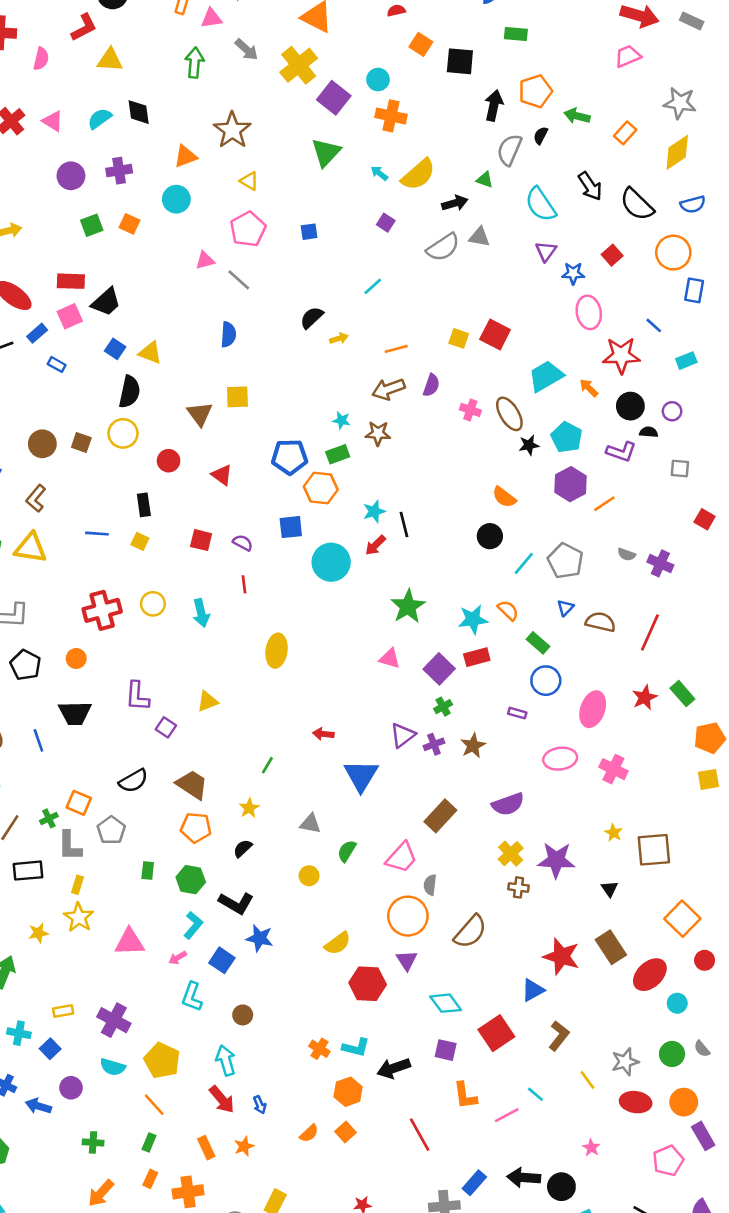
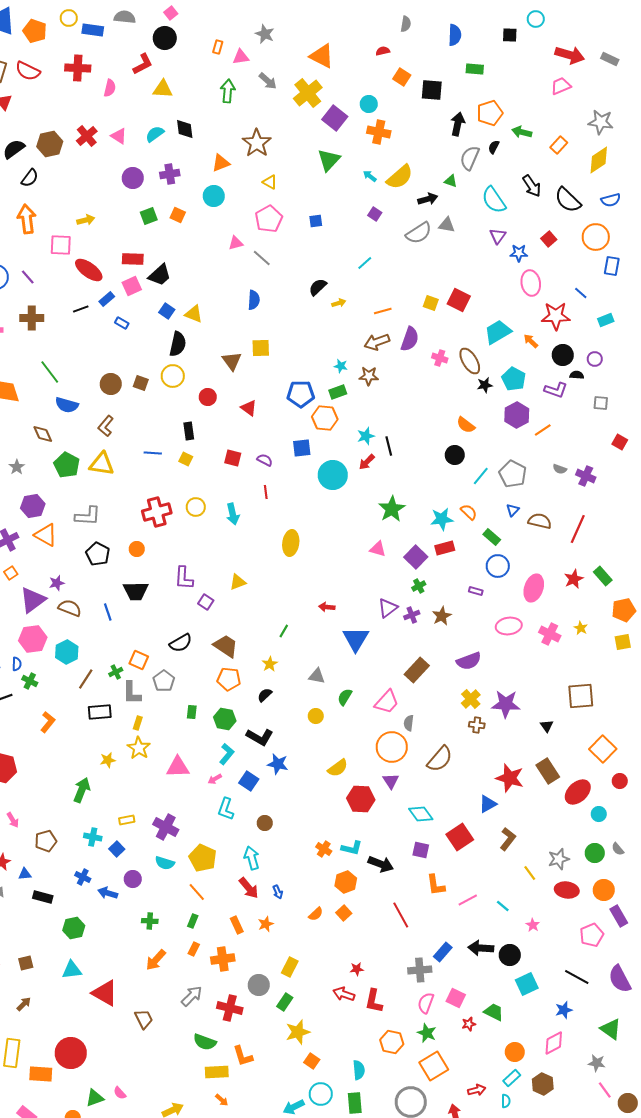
purple semicircle: (431, 385) -> (410, 339), size x1.4
yellow star: (613, 833) -> (581, 628), moved
black arrow: (394, 1068) -> (381, 864), turned -140
cyan line: (535, 1094) -> (503, 906), moved

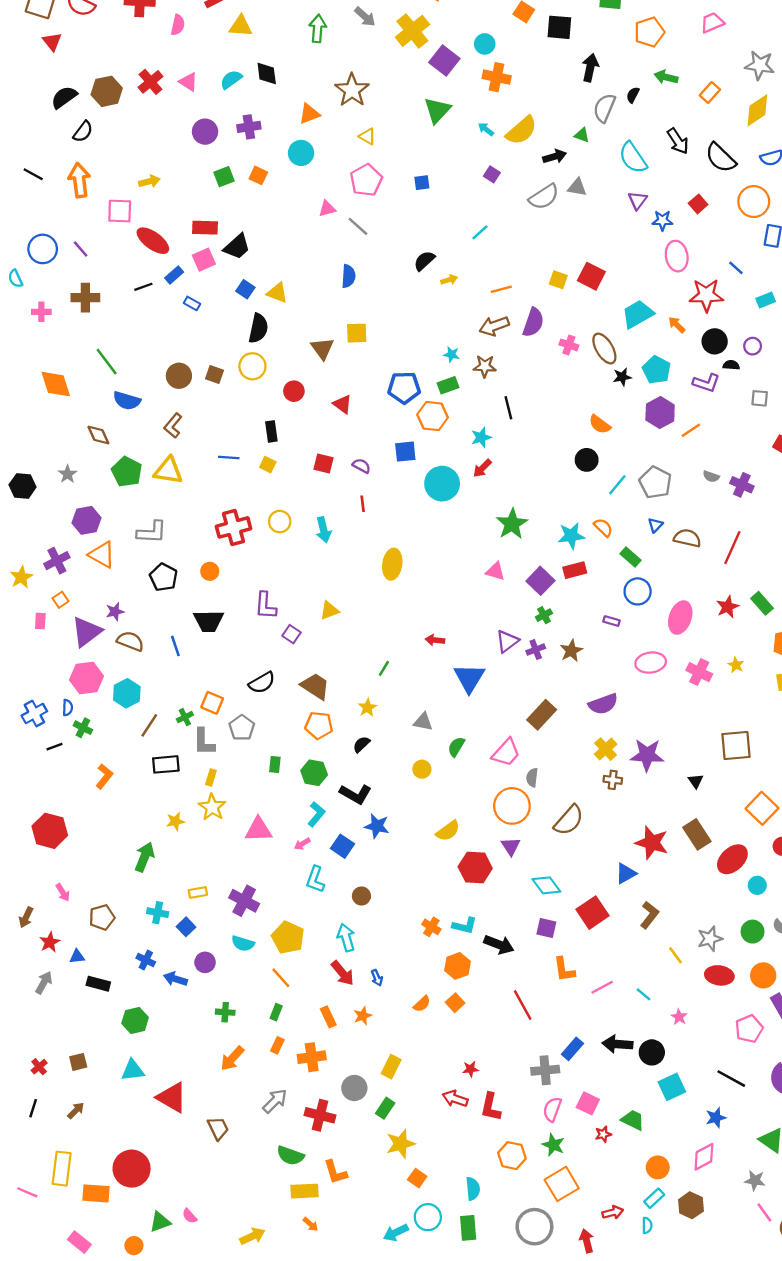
orange pentagon: (490, 113) -> (649, 32), moved
black line: (389, 446) -> (508, 408), moved

